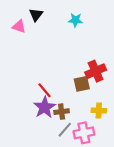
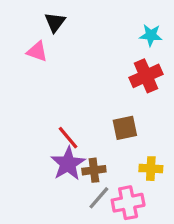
cyan star: (75, 20) -> (151, 35), moved
pink triangle: (19, 26) -> (37, 51), moved
red cross: (96, 71) -> (146, 76), moved

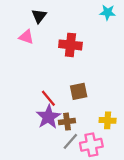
cyan star: (151, 35) -> (108, 12), moved
red cross: (146, 76) -> (70, 45), moved, turned 30
brown square: (125, 128) -> (79, 91), moved

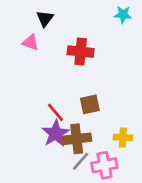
brown cross: (67, 122) -> (77, 139), size x1.5

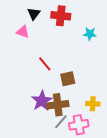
cyan star: (123, 15) -> (90, 34), moved
red cross: (81, 52) -> (61, 16), moved
red line: (55, 112) -> (45, 64), moved

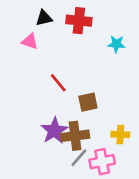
black triangle: (34, 14) -> (44, 18), turned 40

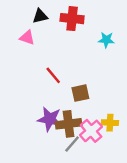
purple star: (54, 131) -> (50, 119), turned -30
pink cross: (102, 162) -> (91, 131), moved, turned -30

